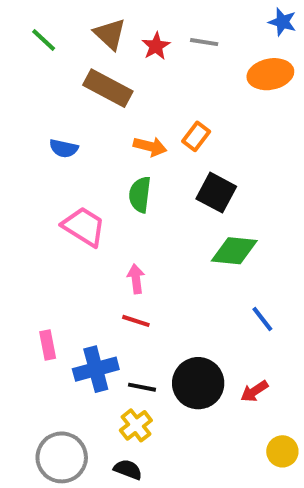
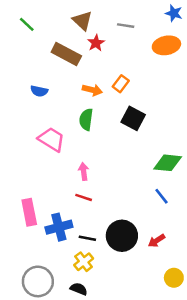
brown triangle: (110, 34) -> (82, 21), moved
red star: (156, 46) -> (96, 43), moved
green diamond: (234, 251) -> (168, 163), moved
pink rectangle: (48, 345) -> (29, 212), size x1.5

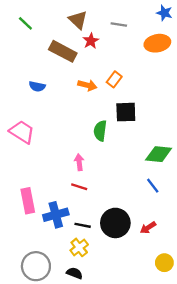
black square: (133, 118) -> (126, 112), turned -30
green semicircle: (86, 120) -> (100, 131), moved
pink trapezoid: (51, 139) -> (22, 132), moved

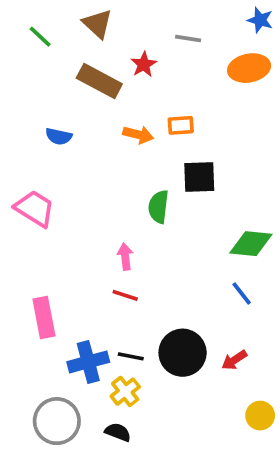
brown triangle: (78, 20) -> (97, 24), moved
orange rectangle: (114, 79) -> (181, 125), turned 49
blue cross: (56, 215) -> (88, 362), moved

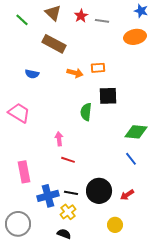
red star: (144, 64) -> (81, 16), moved
pink arrow: (125, 257) -> (59, 139), moved
yellow circle: (260, 416) -> (115, 225), moved
gray circle: (57, 421) -> (18, 224), moved

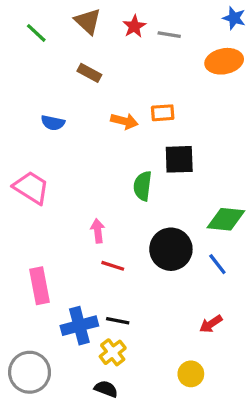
brown rectangle: (54, 44) -> (89, 73), size x0.6
black circle: (99, 191) -> (171, 249), moved

